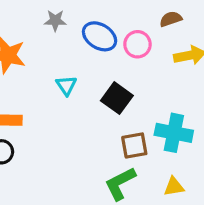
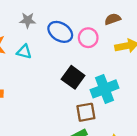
cyan triangle: (66, 85) -> (24, 52), moved, turned -42
cyan cross: (174, 133) -> (104, 89), moved, turned -32

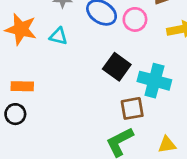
cyan cross: (104, 89) -> (154, 81), turned 36

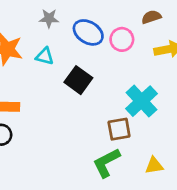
black square: (117, 67) -> (78, 80), moved
cyan cross: (154, 81) -> (141, 101), turned 32

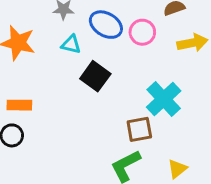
cyan triangle: (45, 56) -> (71, 44), moved
yellow triangle: (154, 166) -> (177, 169), turned -30

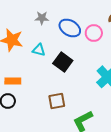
cyan triangle: (71, 44) -> (39, 50), moved
brown square: (139, 129) -> (57, 101), moved

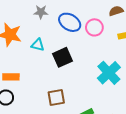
black square: (63, 62) -> (62, 57), turned 30

